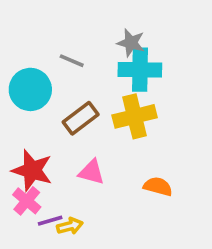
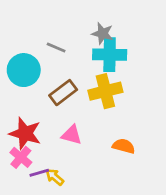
yellow arrow: (70, 226) -> (55, 177), turned -126

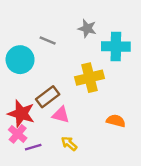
cyan cross: (110, 55) -> (116, 46), moved
brown rectangle: (63, 93) -> (48, 97), moved
orange semicircle: (124, 146) -> (116, 121), moved
yellow arrow: (55, 177) -> (69, 144), moved

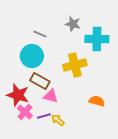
cyan circle: (20, 60) -> (32, 56), moved
brown rectangle: (48, 97) -> (40, 81), turned 66
pink cross: (18, 134) -> (25, 112), moved
purple line: (33, 147) -> (44, 116), moved

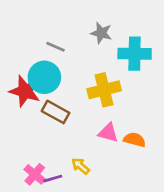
red star: (18, 95) -> (25, 91), moved
pink triangle: (51, 96) -> (108, 133), moved
pink cross: (25, 112) -> (35, 174), moved
purple line: (44, 116) -> (53, 179), moved

